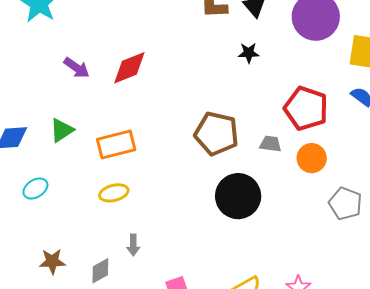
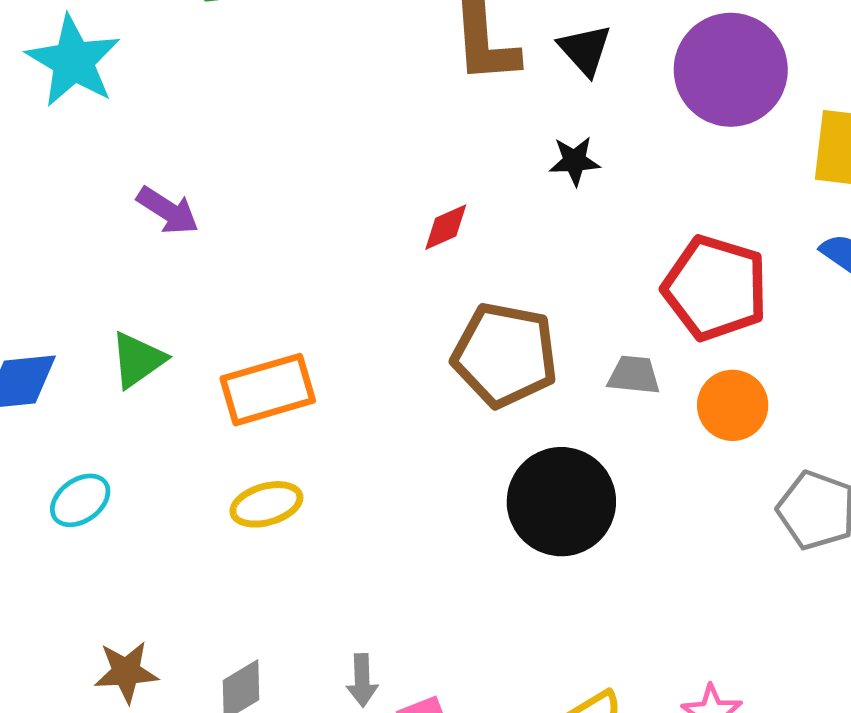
red diamond: (129, 68) -> (446, 227), moved, size x0.6
gray arrow: (133, 245) -> (362, 680), moved

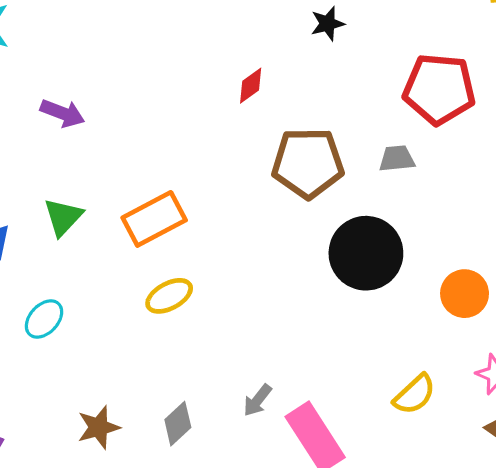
orange circle: (733, 405) -> (465, 294), moved
gray arrow: (362, 680) -> (257, 400), turned 52

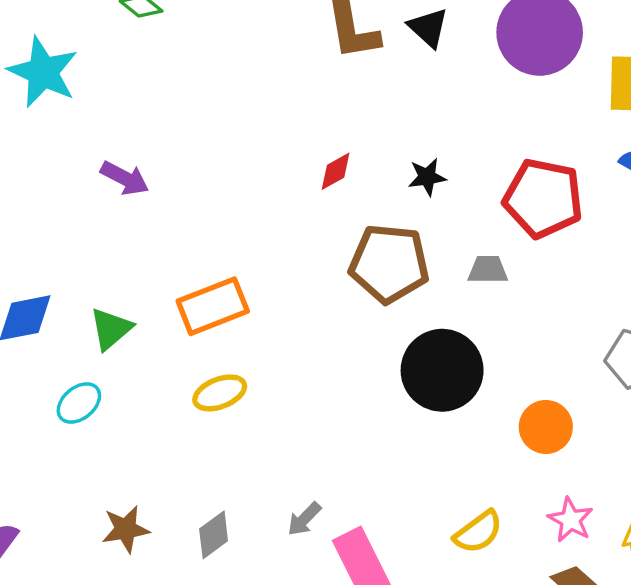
black star: (328, 24) -> (427, 177), moved
green triangle: (63, 217) -> (111, 329), moved

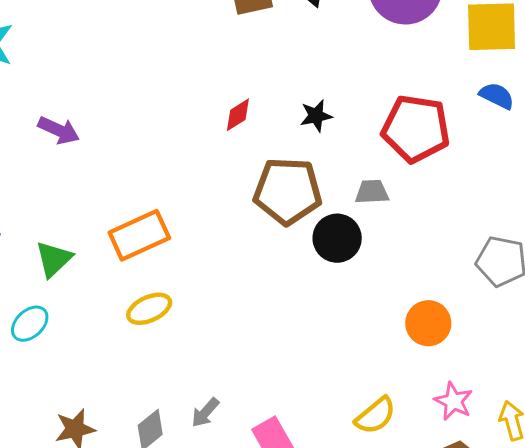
black circle: (442, 370) -> (337, 238), moved, size x0.7
gray arrow: (304, 519) -> (205, 413), moved

